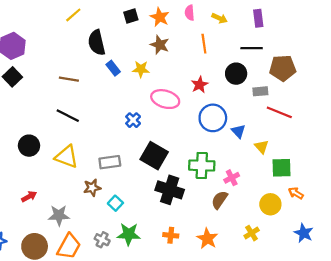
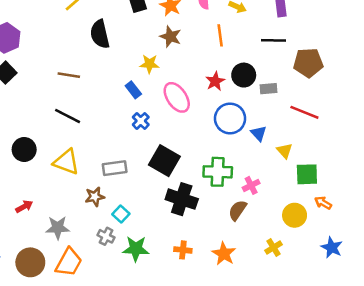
blue rectangle: (113, 68) -> (133, 90), moved
black circle: (236, 74) -> (244, 75), moved
gray rectangle: (260, 91) -> (268, 89), moved
pink ellipse: (165, 99) -> (177, 97), turned 40
gray cross: (102, 240) -> (106, 236), moved

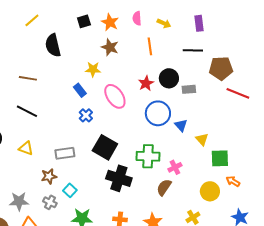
red line: (304, 112) -> (238, 93), moved
yellow triangle: (66, 162) -> (26, 148), size x0.7
gray cross: (106, 236) -> (50, 202), moved

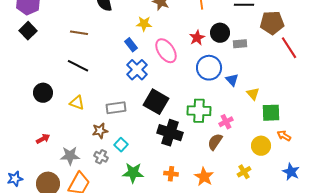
red line: (238, 93) -> (289, 48), turned 35
blue cross: (86, 115) -> (137, 70), size x1.5

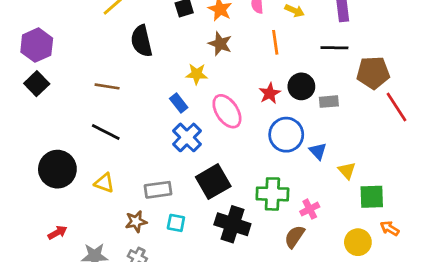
black circle: (43, 93) -> (57, 169), size x1.4
black square: (156, 102) -> (213, 182), turned 30
cyan square: (121, 145) -> (176, 223), moved, turned -32

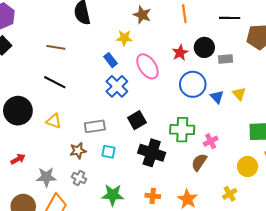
yellow triangle: (347, 171) -> (239, 94), moved
black square: (213, 182) -> (137, 120), size x0.7

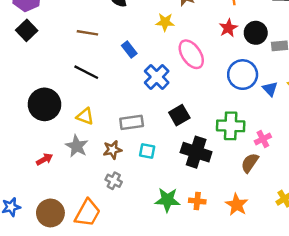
red star: (180, 53) -> (228, 28), moved
blue rectangle: (111, 60) -> (129, 49), moved
gray star: (46, 177) -> (77, 146), moved, turned 30
green star: (113, 195) -> (167, 200), moved

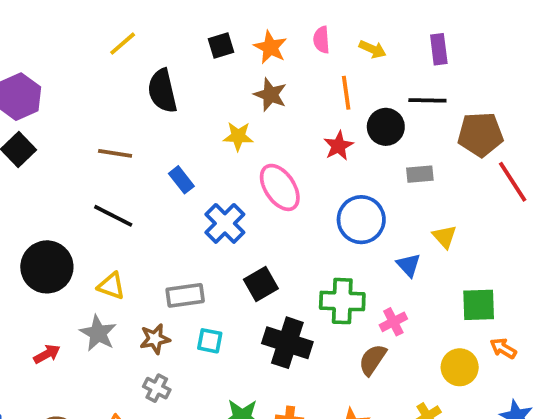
black circle: (256, 33) -> (386, 127), moved
blue triangle: (270, 89) -> (409, 265), moved

